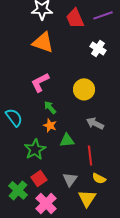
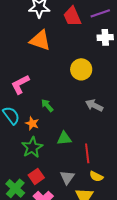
white cross: (98, 48) -> (105, 37), moved, turned -35
pink L-shape: (40, 82) -> (20, 84), moved
yellow circle: (84, 89) -> (81, 69), moved
gray arrow: (95, 123) -> (94, 105), moved
orange star: (50, 125) -> (32, 123), moved

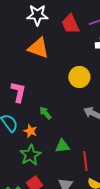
pink L-shape: (20, 84) -> (18, 92), turned 130

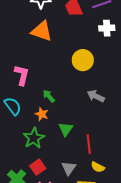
orange star: (30, 131) -> (42, 114), moved
green triangle: (62, 146) -> (66, 129), turned -49

